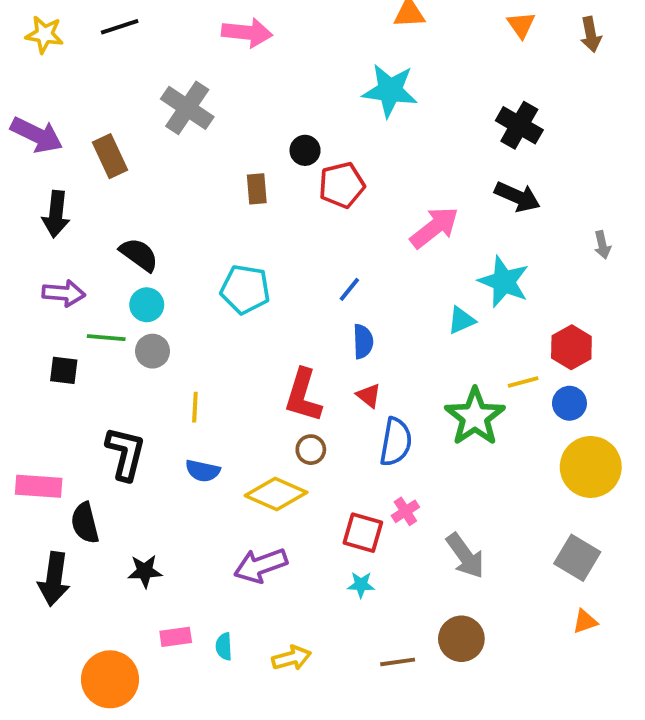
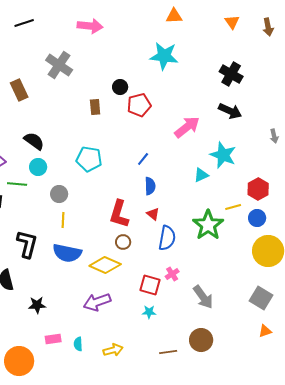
gray circle: (153, 351) -> (59, 194), moved
blue semicircle: (203, 471) -> (67, 253), size x1.6

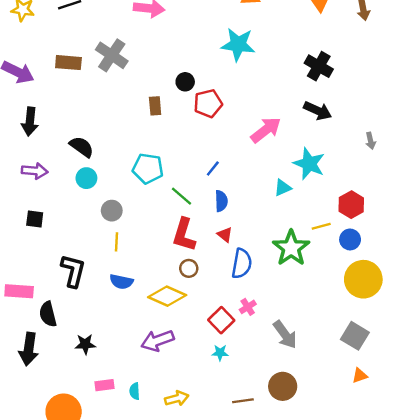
brown rectangle: (19, 90) -> (68, 63), moved, turned -60
green line: (17, 184) -> (182, 196), moved, turned 36
blue semicircle: (67, 253) -> (121, 282), size x0.7
red square: (150, 285) -> (221, 320), turned 30

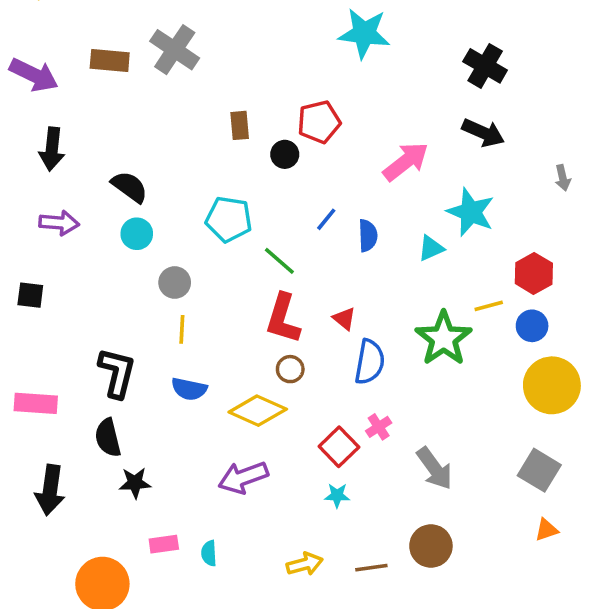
black circle: (185, 82) -> (285, 154), moved
blue semicircle: (221, 201) -> (368, 236), moved
black square: (35, 219) -> (30, 295), moved
black semicircle: (48, 314) -> (108, 438), moved
yellow arrow: (177, 398) -> (305, 564), moved

